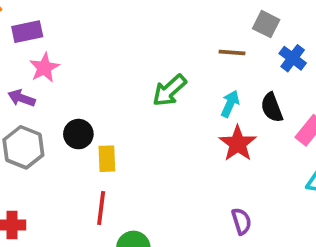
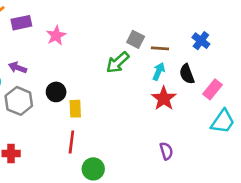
gray square: (266, 24) -> (136, 39), moved
brown line: (232, 53) -> (160, 48), moved
pink star: (44, 68) -> (56, 36), moved

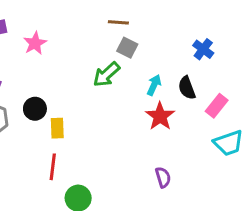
brown line: (160, 48) -> (118, 22), moved
cyan trapezoid: (223, 121) -> (229, 143), turned 36

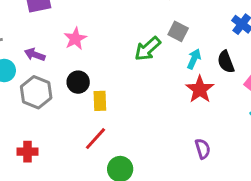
pink star: (35, 43) -> (75, 39), moved
gray square: (127, 48) -> (178, 31), moved
red line: (53, 167) -> (96, 139), turned 35

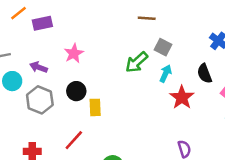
cyan arrow: (194, 59) -> (166, 74), moved
red line: (96, 139) -> (74, 140), moved

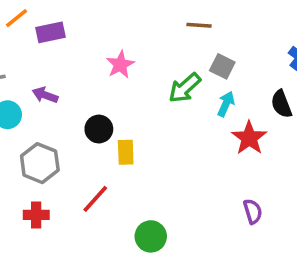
pink star: (74, 53) -> (120, 65), moved
gray hexagon: (40, 100) -> (40, 163), moved

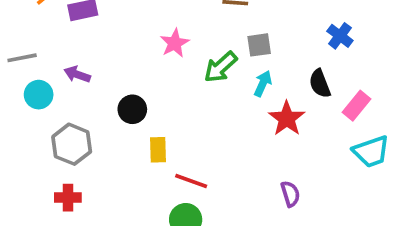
pink star: (120, 65) -> (175, 43), moved
gray square: (222, 66) -> (259, 45), turned -35
yellow rectangle: (126, 152) -> (158, 150), moved
red line: (95, 199) -> (191, 181), moved, turned 68

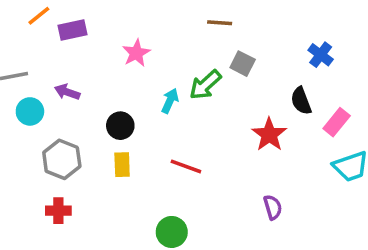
pink star: (175, 43) -> (136, 53), moved
gray square: (259, 45) -> (243, 64), turned 35
cyan arrow: (263, 84) -> (170, 101), moved
yellow rectangle: (158, 150) -> (122, 165), moved
red line: (191, 181) -> (186, 166), moved

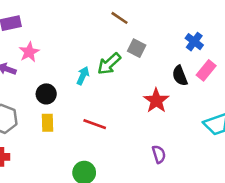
brown line: (220, 23) -> (120, 18), turned 30
pink star: (136, 53) -> (29, 52), moved
pink rectangle: (337, 122) -> (206, 70), moved

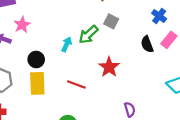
red star: (156, 101) -> (109, 67), moved
yellow rectangle: (47, 123) -> (37, 83), size x1.5

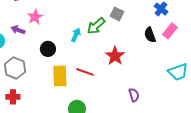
yellow rectangle: (37, 83) -> (60, 76), moved

